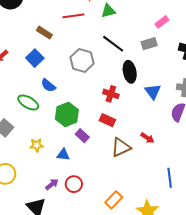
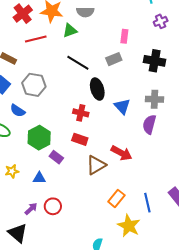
pink rectangle: (162, 22) -> (124, 36), turned -40
gray hexagon: (82, 60) -> (34, 85), moved
red arrow: (147, 138) -> (121, 153), size x1.5
blue line: (170, 178) -> (147, 203), moved
orange rectangle: (114, 200) -> (116, 198), moved

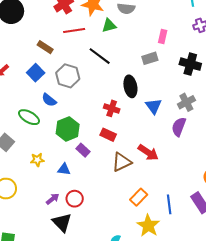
black line: (78, 63) -> (100, 56), moved
gray cross: (155, 99) -> (186, 102), turned -36
black triangle: (18, 233) -> (62, 222), moved

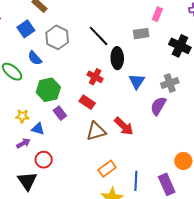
black line: (100, 56) -> (99, 36), moved
yellow star: (37, 160) -> (22, 116), moved
purple arrow: (53, 199) -> (23, 143), moved

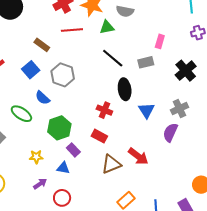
black line: (99, 36) -> (113, 58), moved
black cross: (180, 46) -> (186, 71), turned 30
blue triangle: (38, 129) -> (63, 168), moved

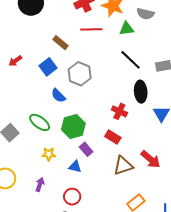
green ellipse: (21, 114) -> (40, 122), moved
purple arrow: (40, 184) -> (40, 185), moved, turned -40

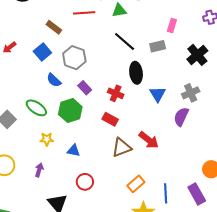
purple rectangle: (86, 149) -> (85, 88), moved
red circle: (72, 197) -> (85, 182), moved

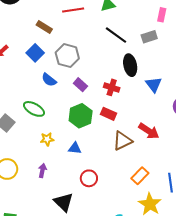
green hexagon: (70, 111) -> (81, 116), moved

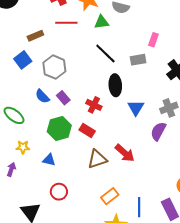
brown rectangle: (44, 27) -> (35, 36), turned -63
blue semicircle: (49, 80) -> (42, 96), moved
purple arrow: (42, 171) -> (11, 169), moved

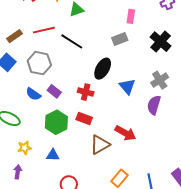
red line: (66, 23) -> (44, 30), moved
black line: (105, 54) -> (72, 41), moved
black ellipse: (115, 85) -> (103, 69), turned 45

